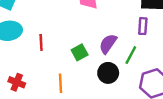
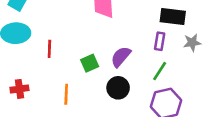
green line: (131, 55) -> (160, 71), moved
red cross: (17, 82) -> (19, 89), turned -35

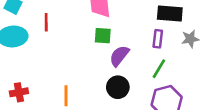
red line: (49, 49) -> (46, 22), moved
green square: (90, 63) -> (103, 36), moved, turned 30

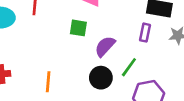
green square: (103, 36) -> (78, 28), moved
green line: (159, 69) -> (129, 67), moved

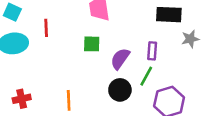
purple rectangle: (145, 33) -> (152, 51), moved

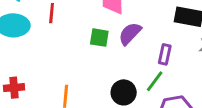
purple semicircle: (120, 59) -> (130, 34), moved

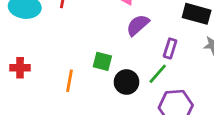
green square: (99, 38) -> (102, 61), moved

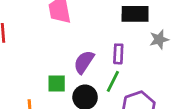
purple semicircle: (138, 25) -> (84, 62), moved

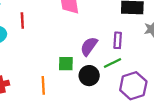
green line: (113, 81) -> (113, 63), turned 36

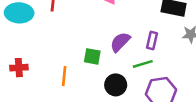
black circle: (89, 76) -> (116, 85), moved

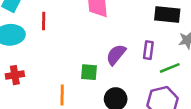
green line: (143, 64) -> (170, 68), moved
red cross: (19, 68) -> (15, 75), moved

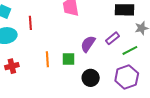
purple rectangle: (148, 50) -> (112, 38), turned 48
orange line: (62, 95) -> (47, 59), moved

